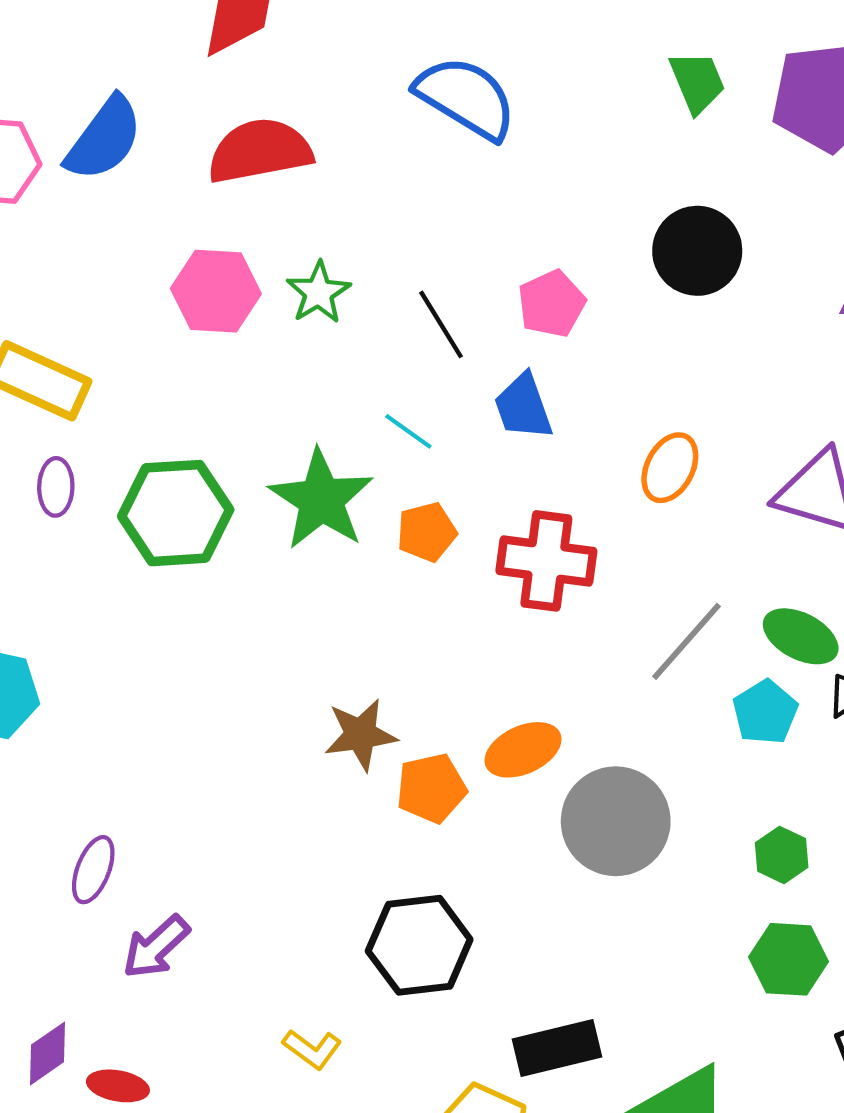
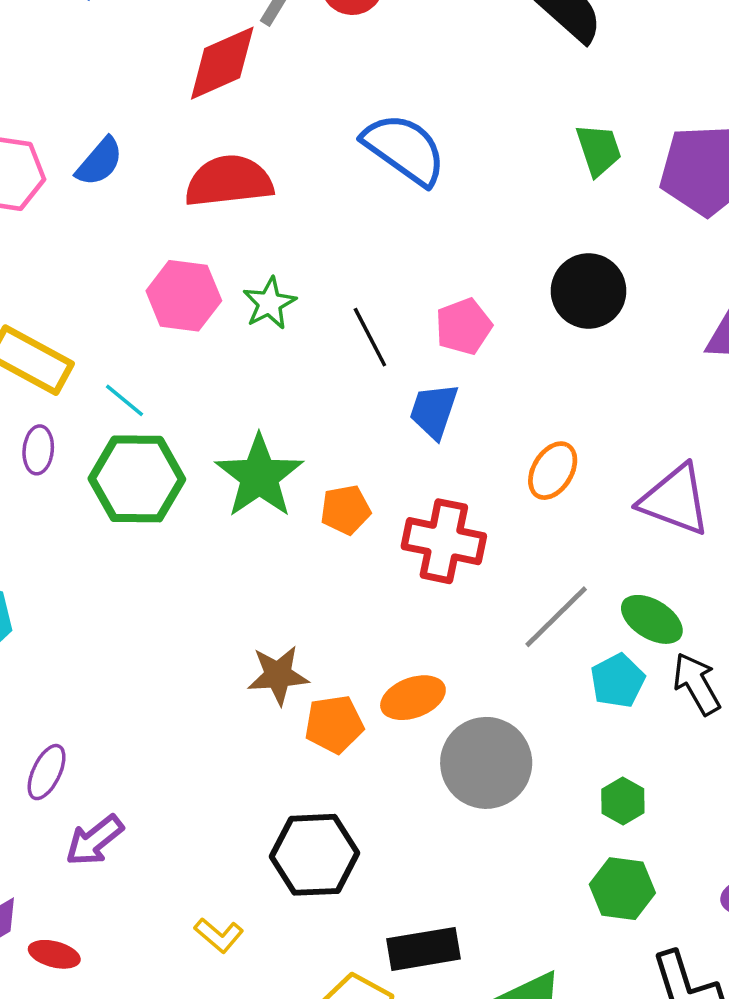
blue semicircle: (104, 139) -> (99, 162), size x0.7
blue trapezoid: (523, 407) -> (434, 411), turned 34
cyan line: (408, 431) -> (124, 400), moved

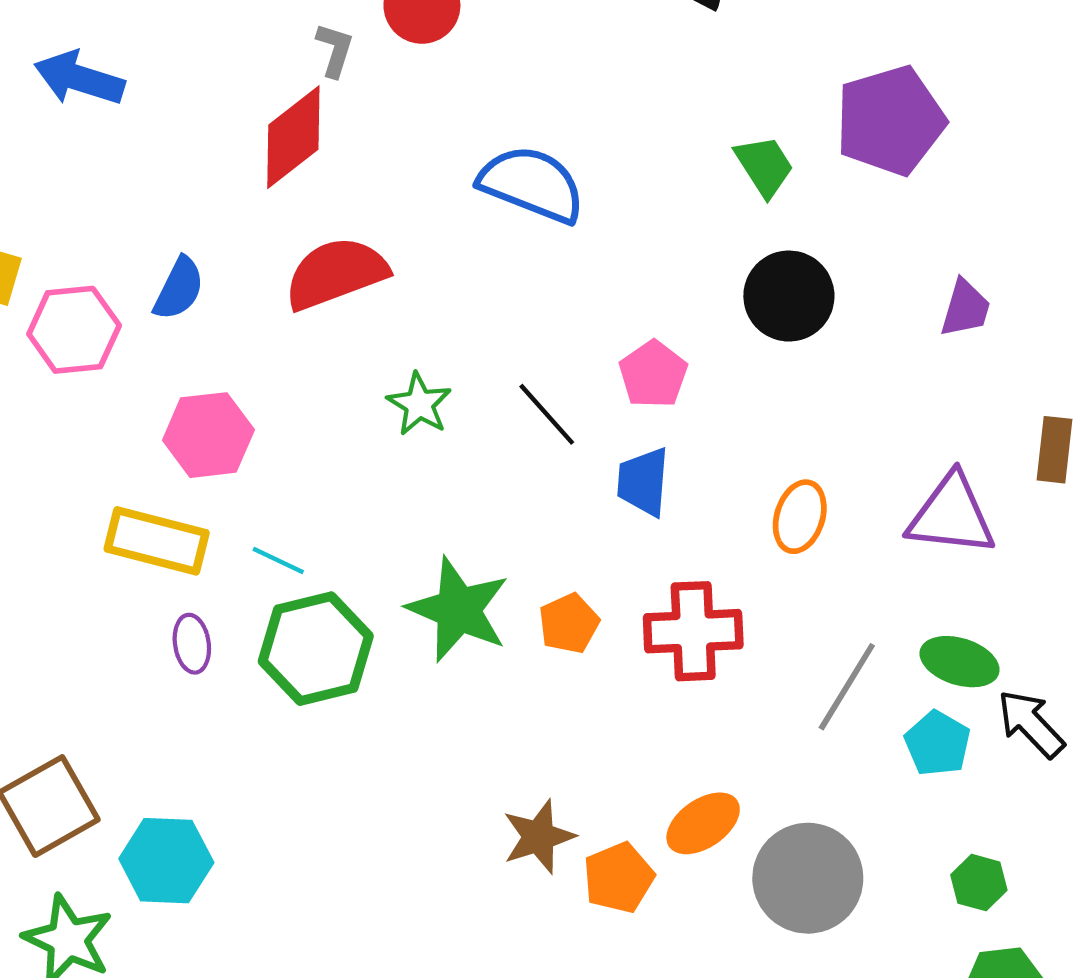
green trapezoid: (599, 150) -> (764, 166), moved
pink hexagon: (184, 296) -> (208, 435), moved

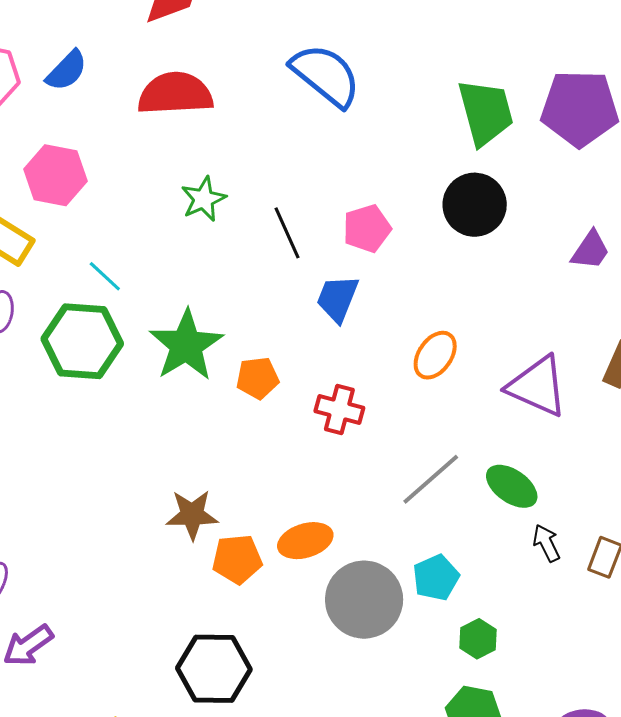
green trapezoid: (764, 166) -> (486, 112), size x1.5
cyan line: (278, 560) -> (105, 276), moved
red cross: (693, 631) -> (339, 410), size x0.7
black arrow: (1031, 724) -> (546, 543), size x0.7
cyan pentagon: (937, 743) -> (436, 578), moved

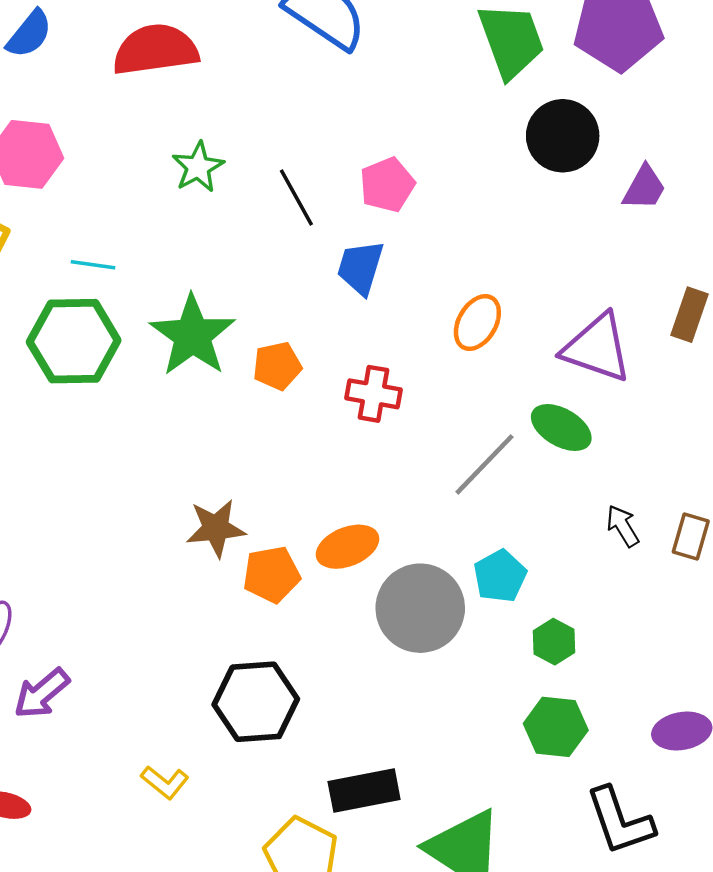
black circle: (475, 205) -> (563, 136), moved
cyan line: (105, 276) -> (93, 265), turned -30
green ellipse: (512, 486) -> (561, 428), moved

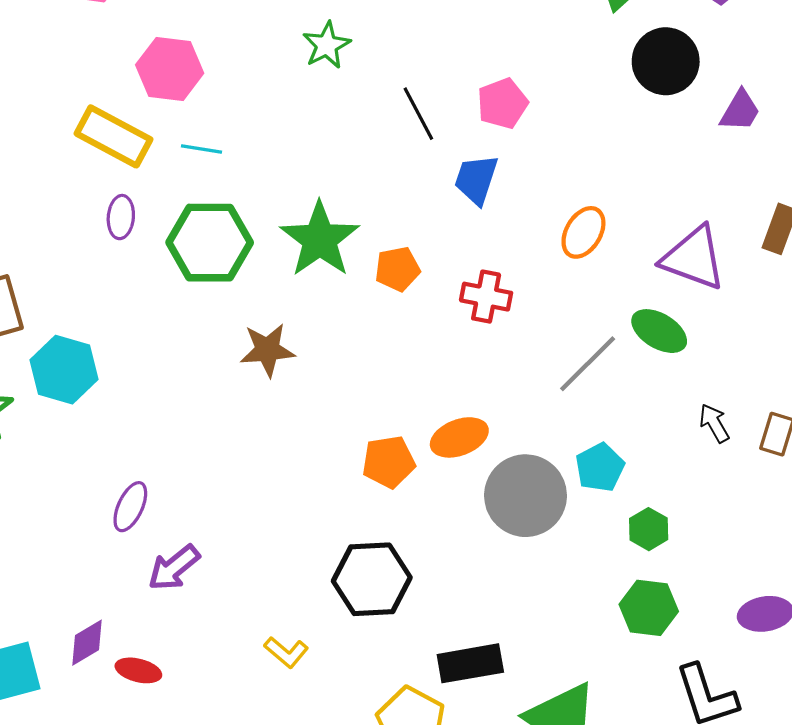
green star: (198, 167) -> (327, 45), moved
cyan line: (93, 265) -> (202, 149), moved
brown star: (216, 528) -> (267, 350), moved

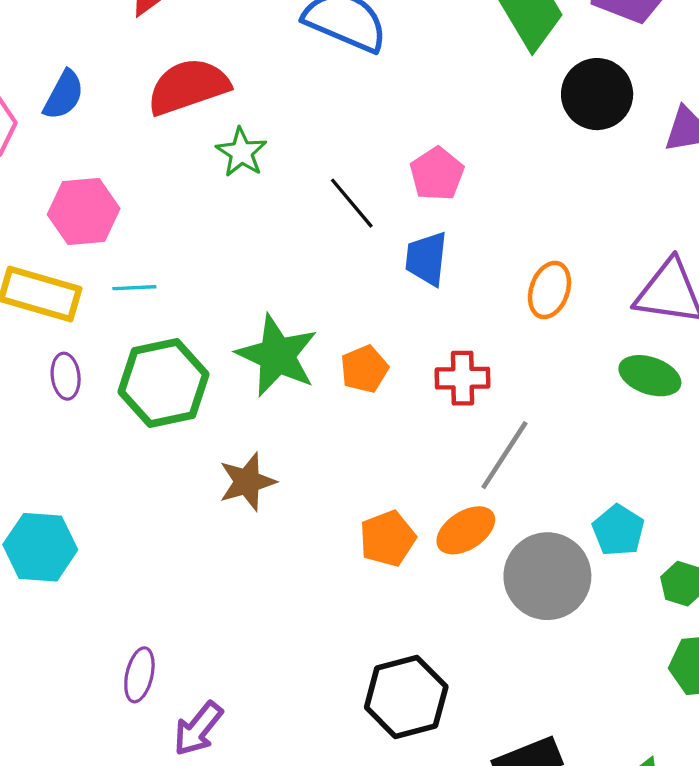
gray line: (588, 364) -> (504, 455), moved
orange pentagon: (389, 462) -> (388, 538), moved

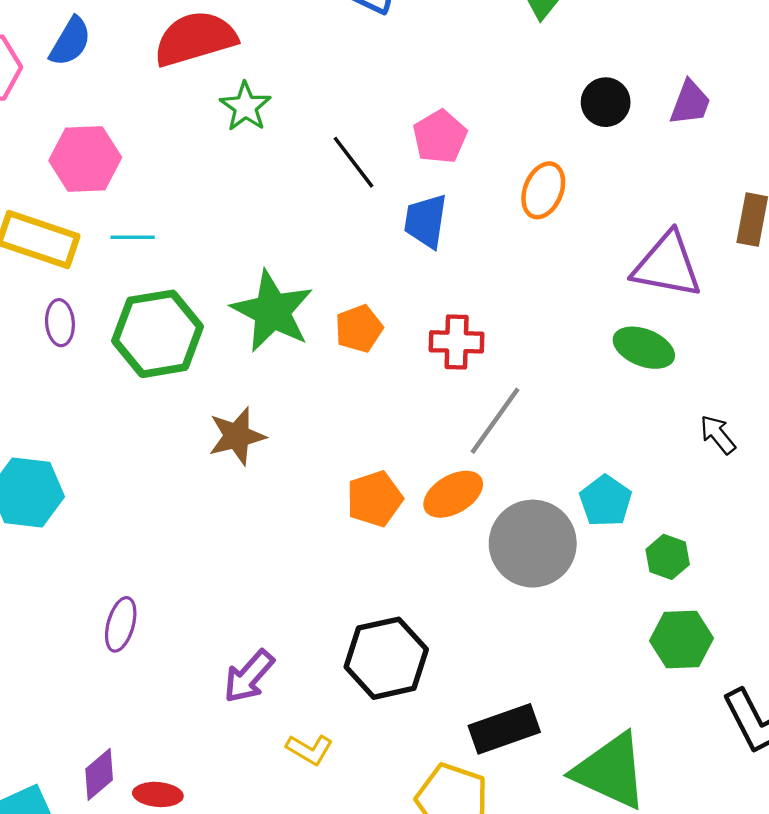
black circle: (597, 94) -> (606, 102), moved, size x0.7
orange ellipse: (549, 290) -> (543, 190), moved
purple arrow: (198, 729) -> (249, 676), moved

